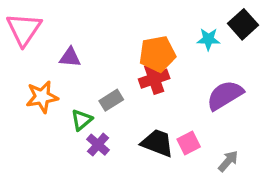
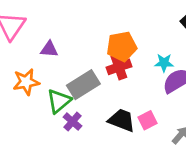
cyan star: (208, 39) -> (164, 63), moved
gray rectangle: (111, 100) -> (83, 85), size x1.6
green triangle: (82, 120) -> (59, 101), size x1.4

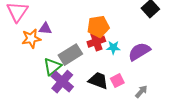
cyan star: (164, 63) -> (113, 48), moved
orange star: (26, 82) -> (31, 39), moved
purple cross: (73, 122) -> (62, 82), size x1.6

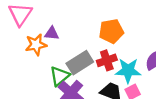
red cross: (96, 42) -> (107, 60), moved
cyan star: (113, 48) -> (128, 70), moved, size x1.6

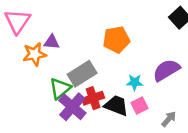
red cross: (107, 60) -> (93, 98), moved
cyan star: (128, 70) -> (135, 82), size x0.6

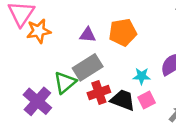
purple triangle: (52, 42) -> (88, 35), moved
orange star: (35, 54) -> (39, 31), moved
purple cross: (72, 107) -> (37, 101), moved

